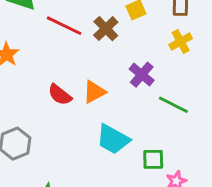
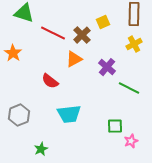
orange triangle: (94, 92) -> (74, 59), moved
cyan trapezoid: (113, 139) -> (69, 114), moved, turned -35

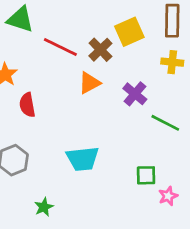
yellow square: (103, 22) -> (129, 32), size x1.5
yellow cross: (134, 44) -> (172, 62), turned 35
red semicircle: (50, 81) -> (27, 105), moved, turned 42

